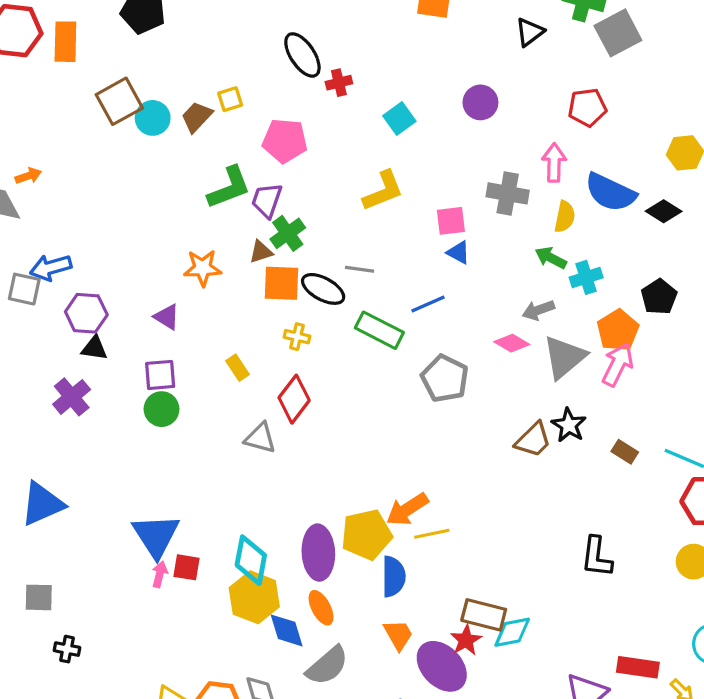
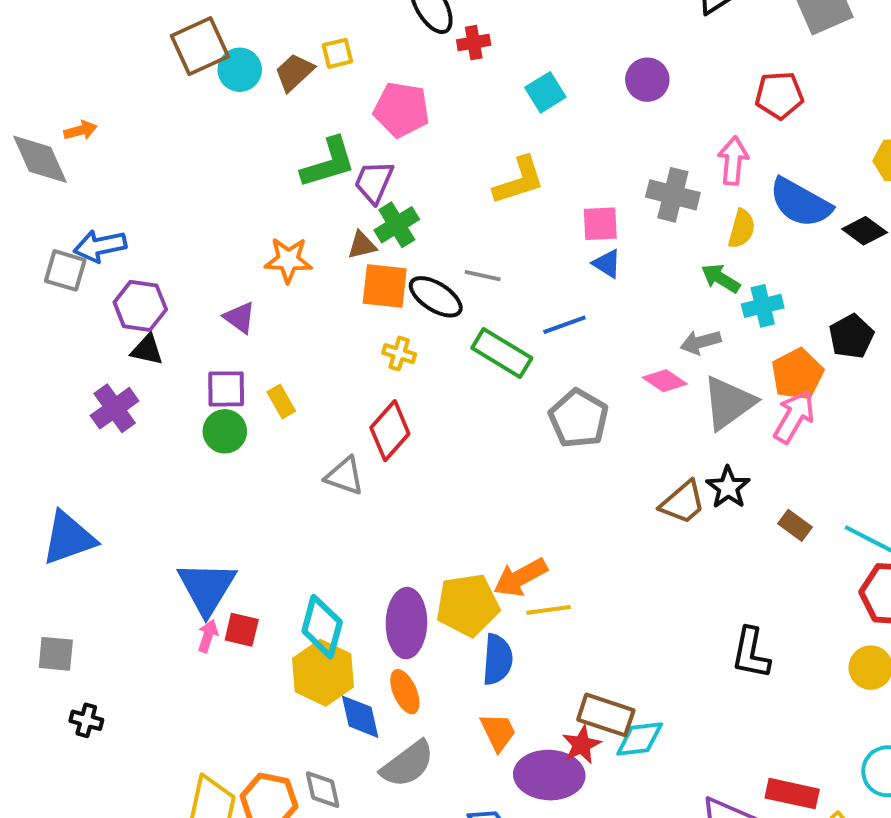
yellow rectangle: (238, 368) -> (281, 401), moved
purple ellipse: (442, 666) -> (549, 775), turned -48

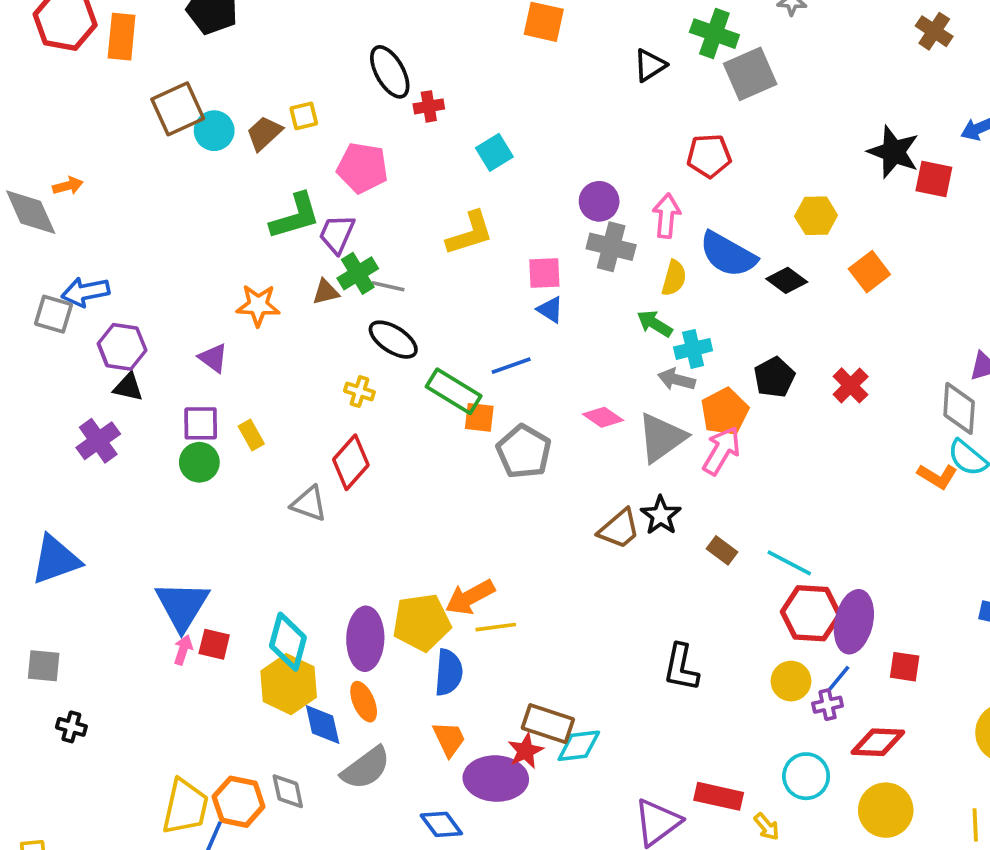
purple circle: (647, 80) -> (599, 201), moved
gray line: (483, 276) -> (388, 286), moved
orange square: (385, 286) -> (479, 417), moved, size x0.7
gray arrow: (701, 342) -> (676, 379), moved, turned 30

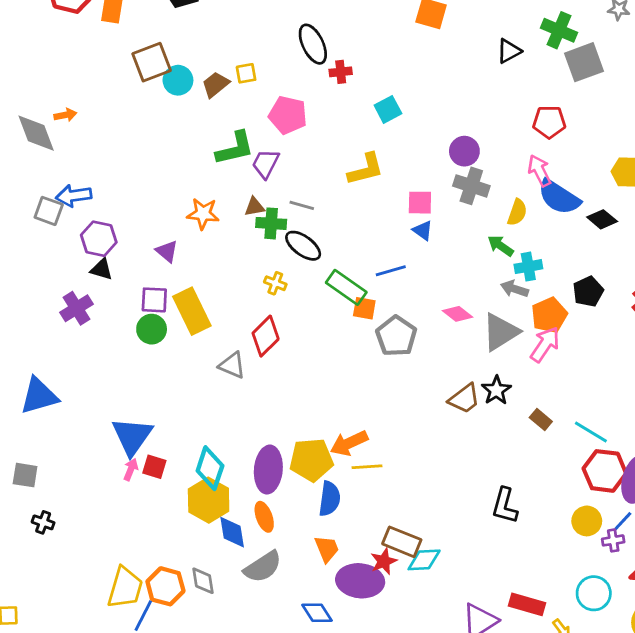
pink arrow: (666, 216) -> (539, 171), moved, turned -36
green cross: (358, 273) -> (271, 223), moved, turned 32
yellow rectangle: (251, 435) -> (192, 311), size x2.0

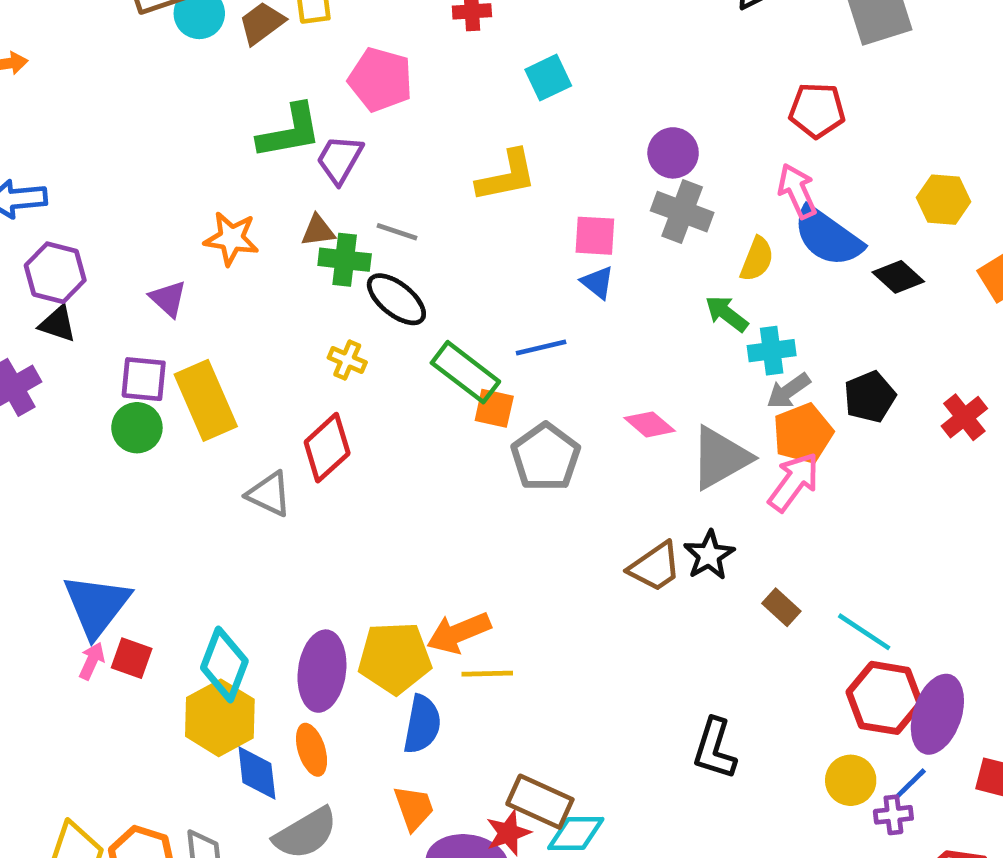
gray arrow: (514, 289) -> (788, 391), moved, turned -56

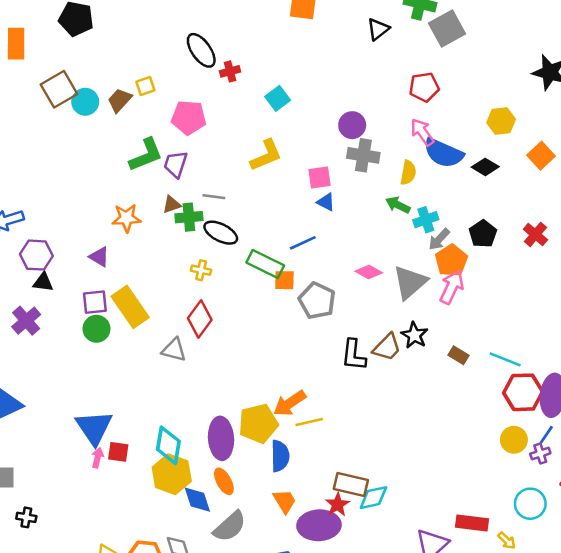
black L-shape: (715, 749) -> (354, 355), moved

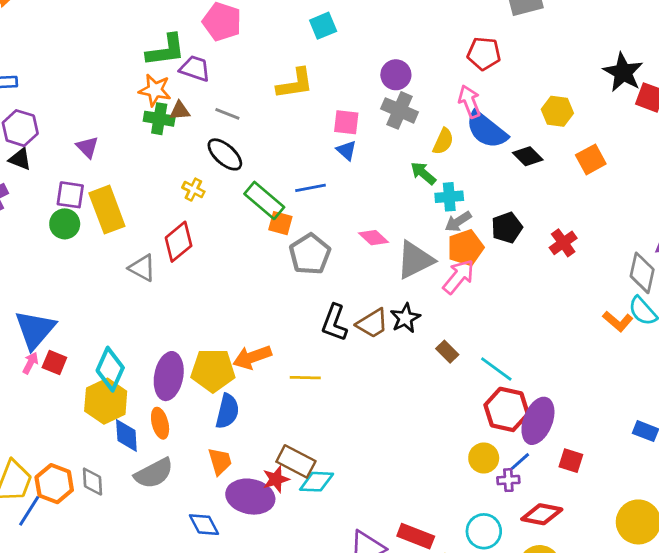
purple trapezoid: (176, 164) -> (195, 69), turned 76
green cross: (189, 217) -> (159, 119), moved
orange star: (126, 218) -> (155, 90), moved
yellow line: (309, 422) -> (305, 378), moved

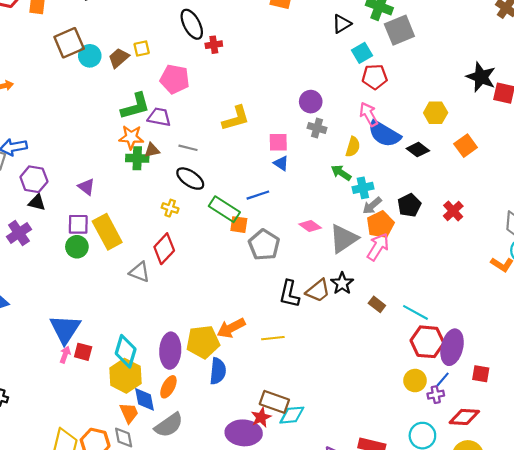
cyan square: (323, 26) -> (362, 53), moved
gray cross: (400, 110) -> (317, 128), size x0.7
orange ellipse: (160, 423) -> (168, 387), turned 50
orange trapezoid: (220, 461) -> (129, 413), moved

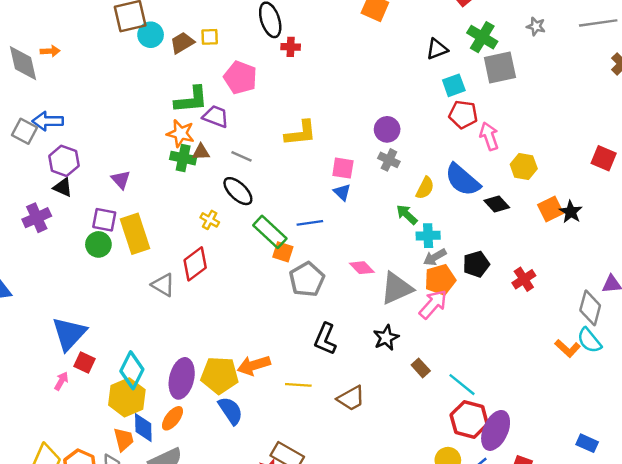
black star: (481, 77) -> (571, 212), moved, size x0.7
pink arrow: (369, 114) -> (489, 136), moved
brown trapezoid: (318, 291) -> (351, 398), moved
pink arrow: (65, 355) -> (61, 381), moved
blue semicircle: (218, 371) -> (231, 411), turned -50

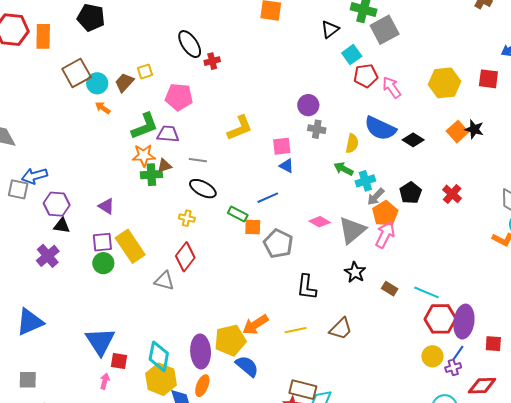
orange arrow: (50, 51) -> (103, 108), moved, turned -126
yellow hexagon: (524, 167) -> (445, 83), moved, size x1.4
green rectangle: (270, 232) -> (238, 214), size x0.7

